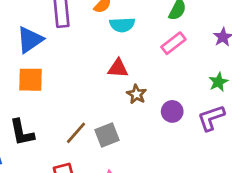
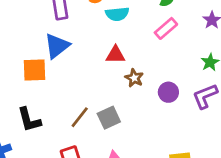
blue triangle: (30, 40) -> (57, 46), moved

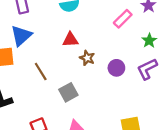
pink rectangle: (166, 28) -> (123, 19), moved
brown line: (80, 117) -> (41, 71), moved, turned -66

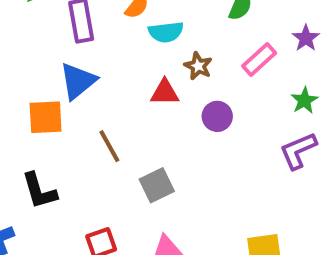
brown star: (87, 58) -> (198, 66), moved
purple circle: (116, 68) -> (217, 116), moved

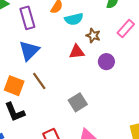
orange square: (46, 117) -> (14, 86), moved, turned 30
brown line: (109, 146) -> (39, 81), moved

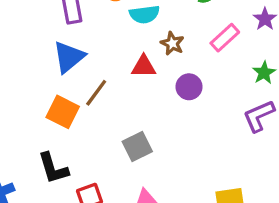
brown line: (39, 81) -> (96, 93), moved, turned 66
orange square: (14, 86) -> (63, 112), moved
black L-shape: (15, 112) -> (53, 168), moved

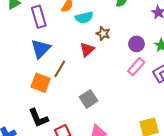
pink rectangle: (225, 38) -> (136, 67), moved
red triangle: (144, 66) -> (87, 49), turned -35
purple circle: (189, 87) -> (136, 44), moved

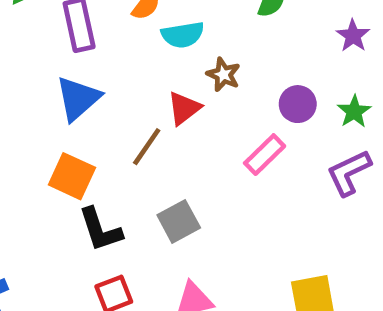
pink rectangle: (136, 67) -> (265, 155), moved
brown line: (60, 69) -> (147, 147), moved
black L-shape: (38, 118) -> (100, 230), moved

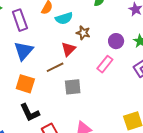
brown line: (147, 147) -> (55, 67), turned 36
gray square: (179, 221) -> (73, 87), moved, turned 30
black L-shape: (100, 230) -> (30, 113), moved

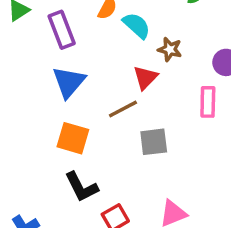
cyan semicircle: (64, 18) -> (137, 25), turned -120
pink rectangle: (105, 64) -> (208, 102), turned -36

